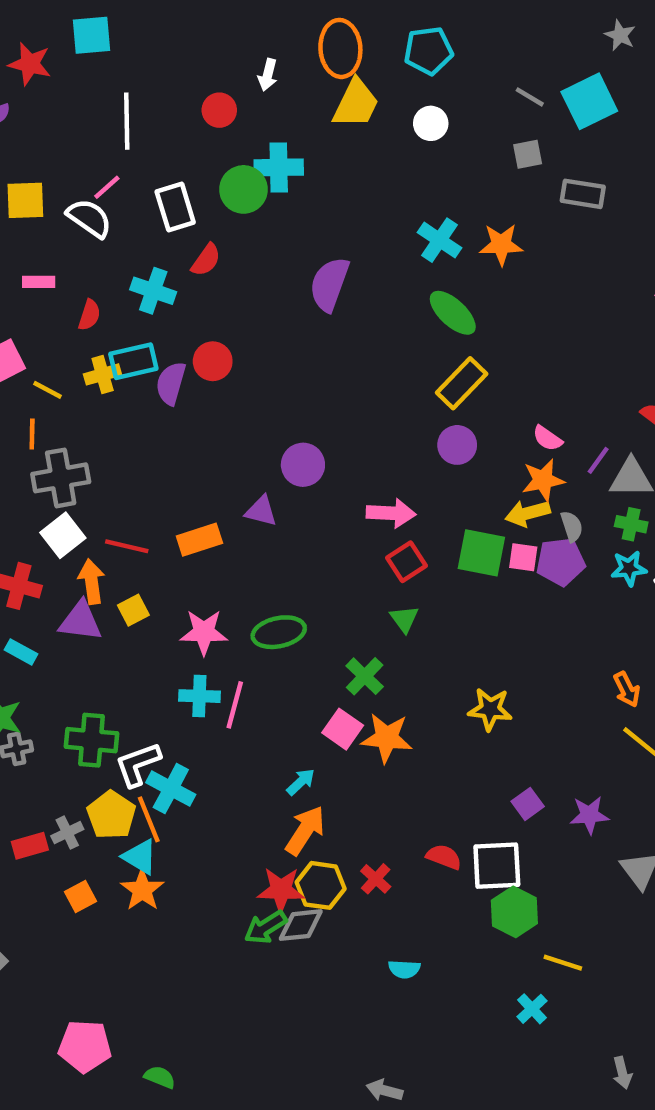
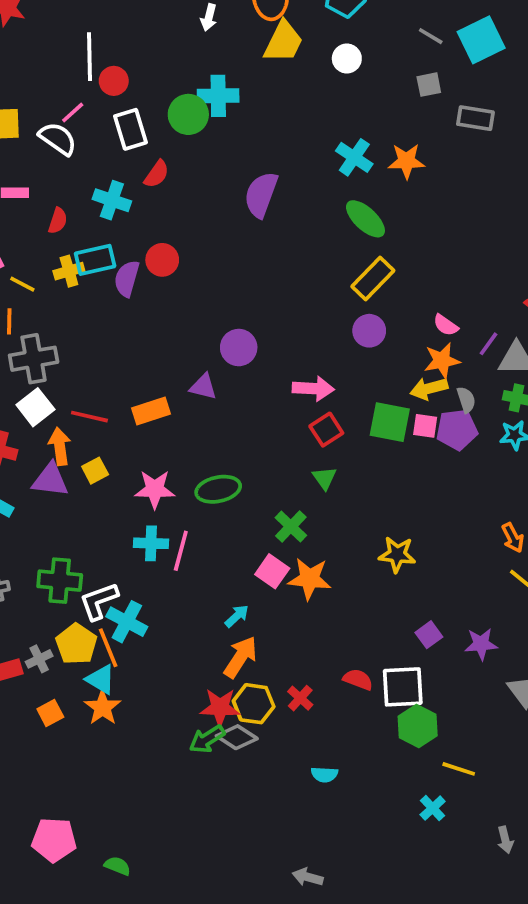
red circle: (219, 110) -> (114, 81), moved
gray diamond: (301, 925) -> (237, 737), turned 39
gray arrow: (622, 1073) -> (505, 840), moved

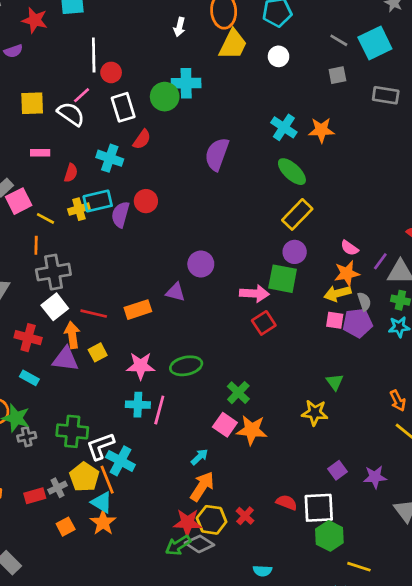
gray rectangle: (475, 118) -> (386, 95), moved
green square: (390, 422) -> (283, 279), moved
green triangle: (324, 478) -> (335, 382), moved

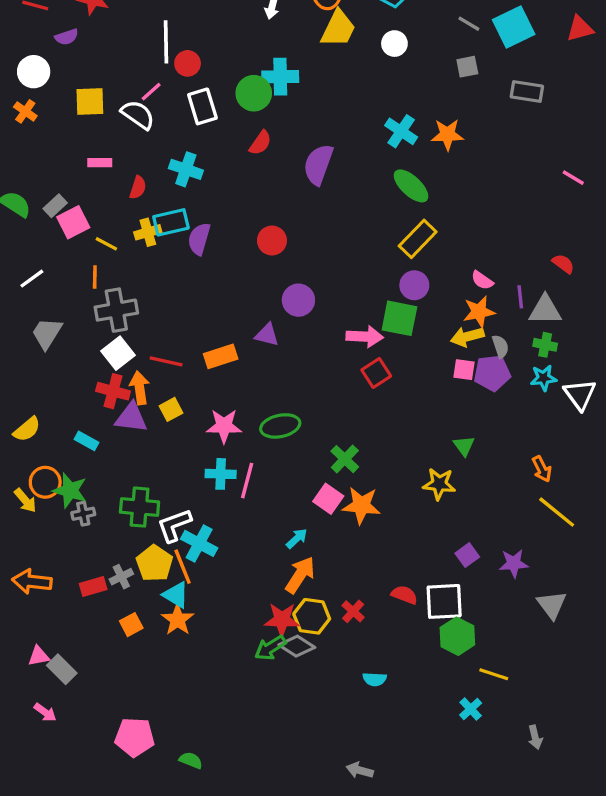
red semicircle: (142, 139) -> (260, 143), moved
red circle: (146, 201) -> (272, 241), moved
purple line: (380, 261) -> (520, 297), turned -42
red cross: (28, 338) -> (113, 391), moved

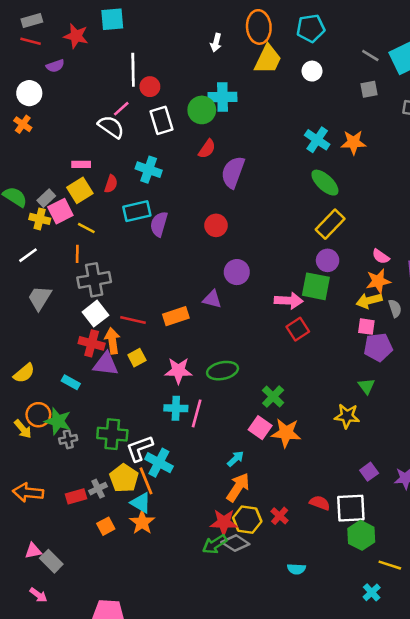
yellow square: (90, 101) -> (80, 190), moved, turned -30
purple semicircle: (318, 164) -> (233, 172), moved
yellow cross: (148, 232) -> (40, 219), moved, turned 30
purple pentagon: (492, 373) -> (378, 347), moved

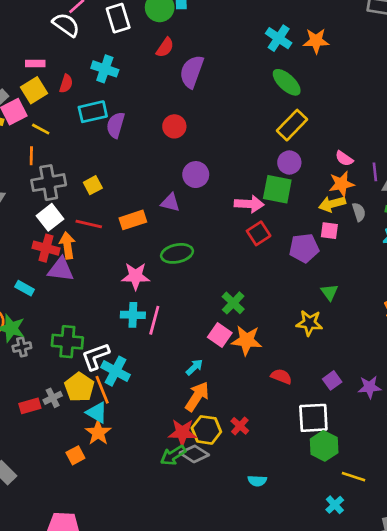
purple pentagon: (378, 347) -> (304, 248), moved
yellow square: (137, 358) -> (93, 185), moved
green ellipse: (223, 371) -> (177, 253), moved
red semicircle: (320, 503) -> (281, 376), moved
orange square: (106, 526) -> (75, 455), moved

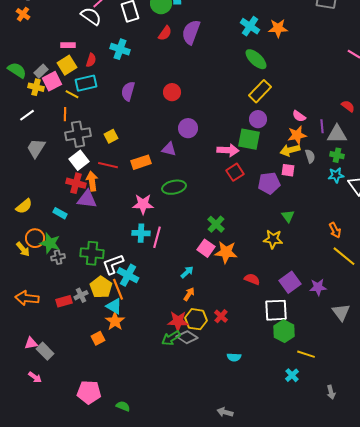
purple semicircle: (192, 72) -> (191, 32), moved
cyan rectangle: (93, 112) -> (86, 83), moved
purple square: (332, 380) -> (290, 282), size x1.5
orange arrow: (197, 396) -> (189, 294), size x0.6

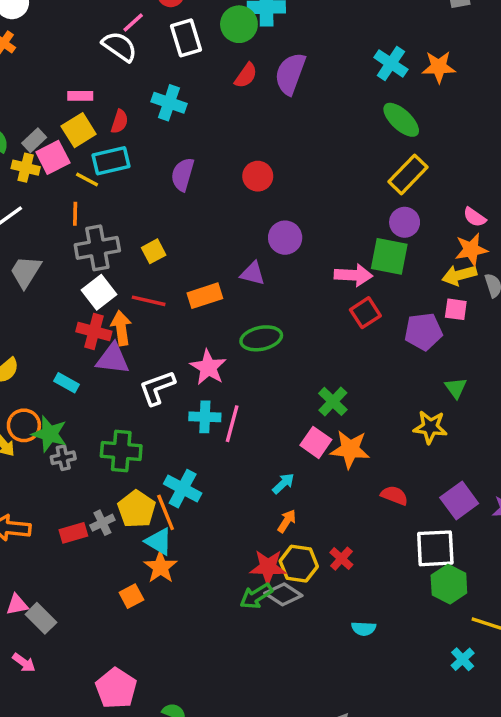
pink star: (143, 204) -> (208, 367), turned 30
white L-shape: (113, 264) -> (157, 388), moved
pink pentagon: (89, 392) -> (116, 688), turned 30

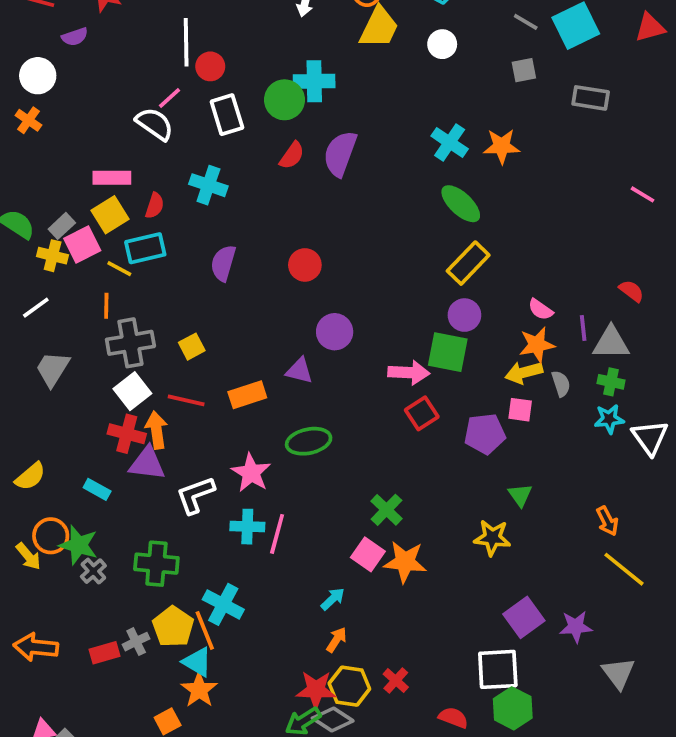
pink rectangle: (80, 96) -> (112, 178), size x1.4
gray cross: (63, 458) -> (93, 571), turned -30
red semicircle: (394, 495) -> (453, 718), moved

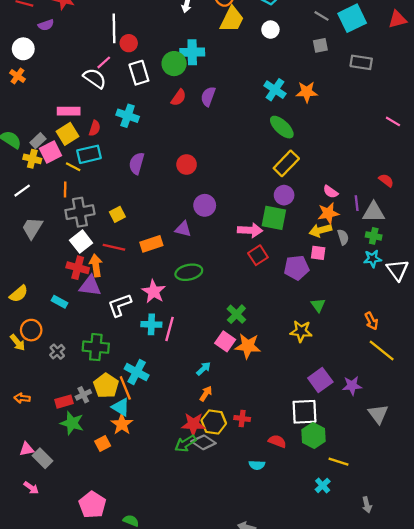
purple semicircle: (340, 154) -> (208, 96), size x0.7
green star: (79, 545) -> (72, 423), moved
orange arrow: (36, 647) -> (22, 398), size x0.6
red cross: (396, 681) -> (242, 419), turned -35

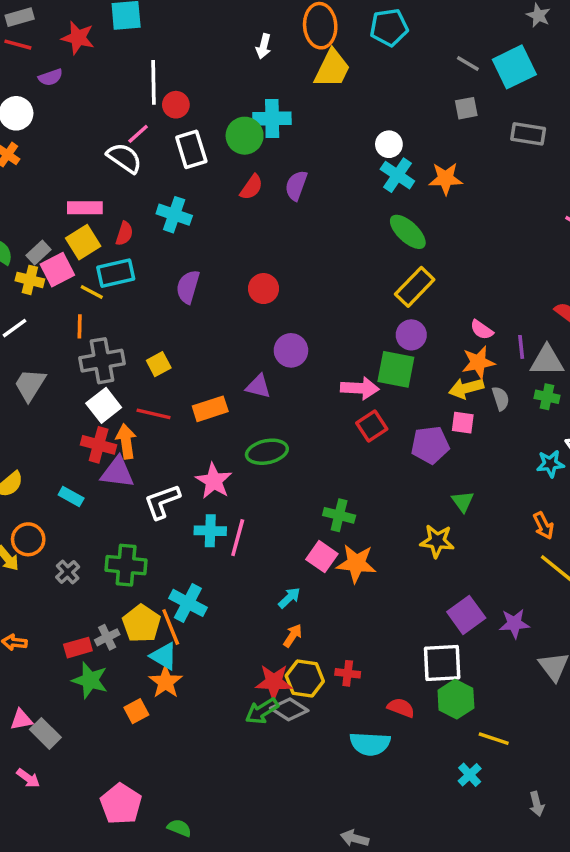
white circle: (270, 30) -> (389, 144), moved
cyan star: (373, 259) -> (550, 464), moved
green cross: (236, 314) -> (339, 515), turned -30
cyan semicircle: (257, 465) -> (370, 744), size x1.6

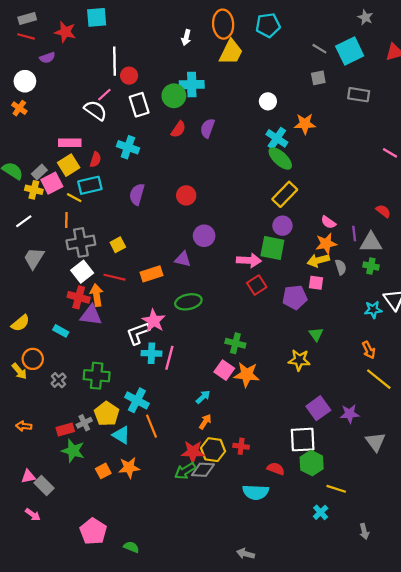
cyan cross: (397, 175) -> (277, 138), moved
white L-shape: (162, 502) -> (138, 333), moved
orange line: (171, 627) -> (151, 426), moved
orange star: (166, 682) -> (129, 468), moved, turned 30
gray diamond: (289, 709) -> (203, 470), turned -30

